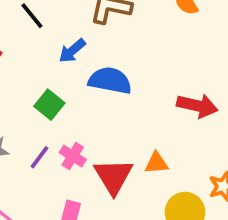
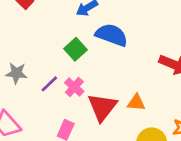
green square: (49, 105) -> (76, 49), moved

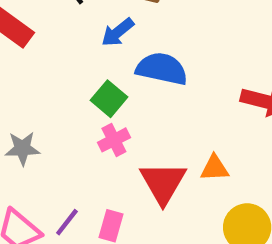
purple line: (49, 84) -> (67, 222), moved
pink cross: (74, 87) -> (114, 140), moved, turned 30

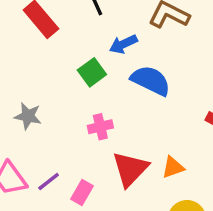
green square: (109, 99) -> (92, 72), moved
orange triangle: (215, 168) -> (173, 167), turned -30

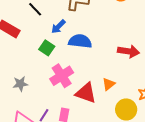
pink cross: (100, 127) -> (62, 76), size x1.6
red triangle: (130, 169) -> (86, 93), turned -35

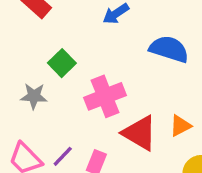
blue semicircle: (80, 41) -> (169, 49), moved
green square: (47, 48) -> (62, 63), moved

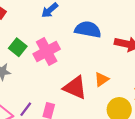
pink cross: (105, 96) -> (47, 51), moved

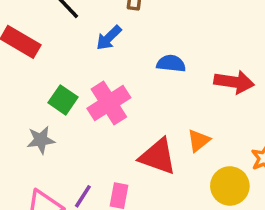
blue semicircle: (88, 29) -> (171, 64), size x0.7

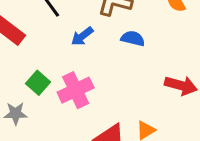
blue semicircle: (171, 64) -> (133, 39), moved

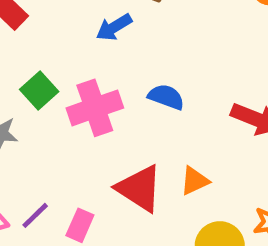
blue semicircle: (133, 39) -> (166, 97), moved

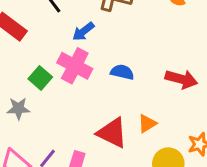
pink cross: (95, 108) -> (75, 66), moved, turned -36

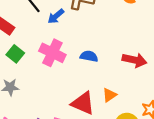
blue arrow: (83, 32) -> (56, 16), moved
green square: (40, 78) -> (15, 54), moved

